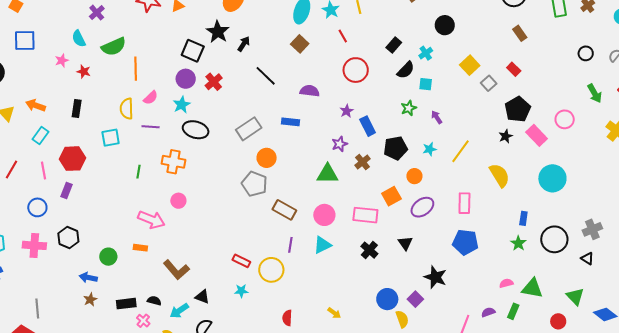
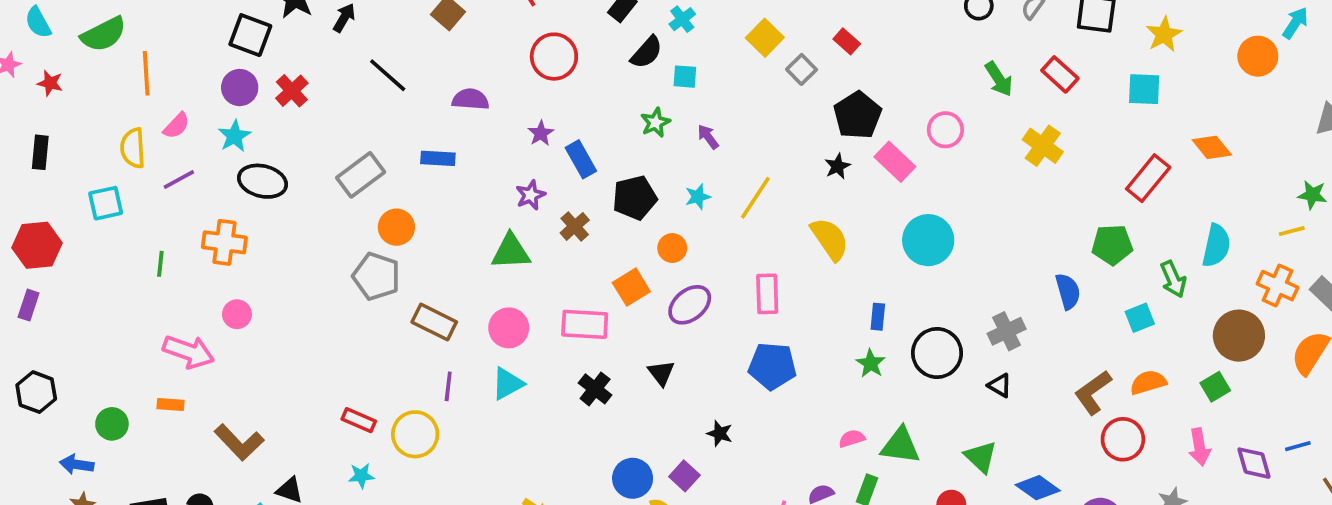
purple line: (151, 127) -> (179, 179), turned -30
black star: (435, 277) -> (720, 433), size x0.6

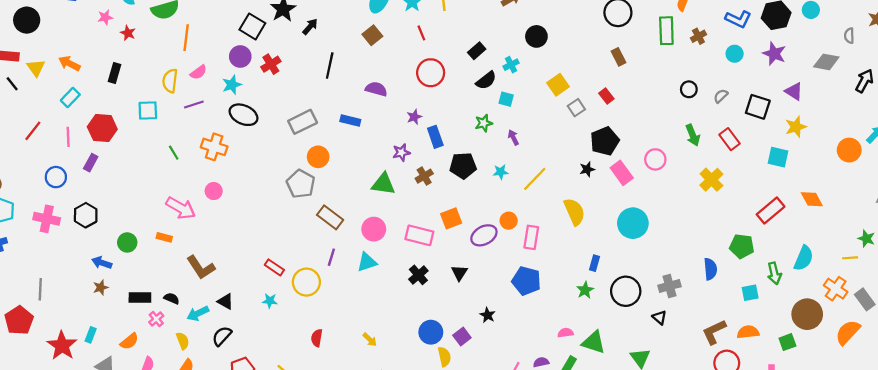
black line: (388, 75) -> (330, 66), turned 50
orange circle: (672, 248) -> (509, 221), moved
green line: (160, 264) -> (174, 153), turned -48

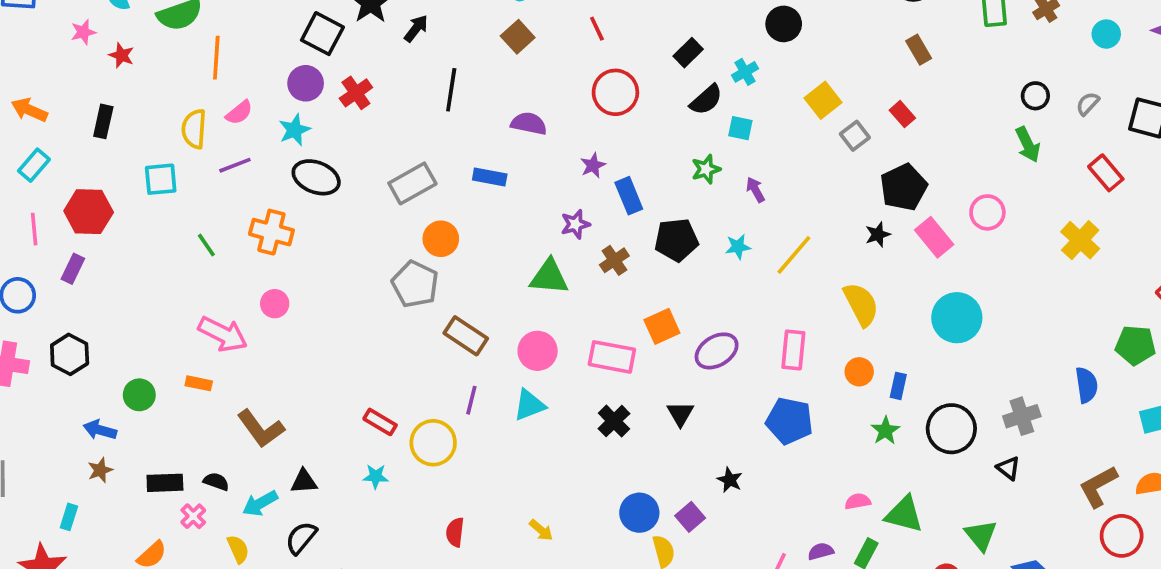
green arrow: (693, 135) -> (1028, 144), moved
orange circle: (509, 221) -> (859, 372), moved
black triangle: (226, 301) -> (304, 481), turned -30
cyan rectangle: (91, 335) -> (69, 517), moved

